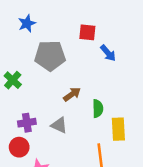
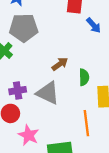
gray pentagon: (50, 56) -> (24, 28), moved
gray triangle: (59, 125) -> (48, 93), size x1.5

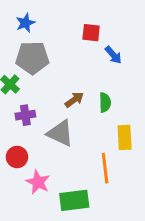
green semicircle: (84, 77) -> (105, 102), moved
purple cross: (18, 91) -> (25, 115), moved

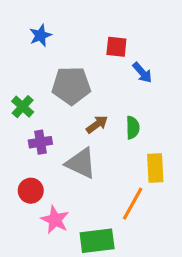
gray pentagon: (32, 58) -> (71, 86), moved
orange line: (105, 168) -> (133, 204), turned 36

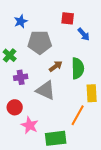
blue star: (40, 35) -> (21, 21), moved
green semicircle: (133, 128) -> (78, 68), size x1.5

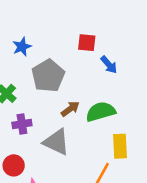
gray pentagon: (40, 42) -> (48, 76), turned -30
green semicircle: (78, 68) -> (101, 112), turned -105

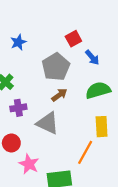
red square: (87, 43) -> (73, 39), turned -35
gray pentagon: (48, 76) -> (56, 67), moved
green semicircle: (101, 112) -> (98, 90), moved

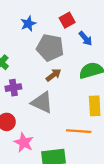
blue star: (18, 42) -> (28, 24), moved
gray pentagon: (56, 67) -> (50, 48), turned -30
orange line: (85, 152) -> (79, 131), turned 65

